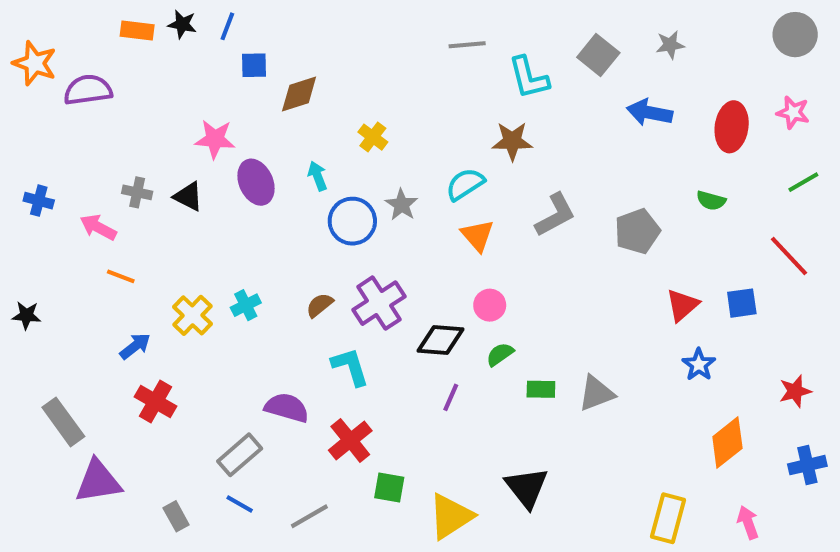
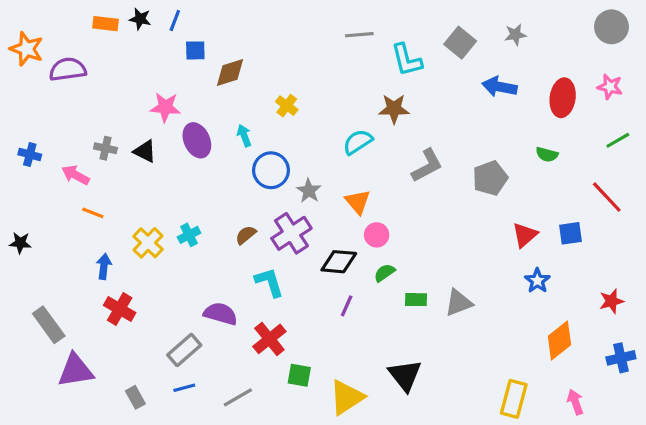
gray star: (402, 205) -> (309, 191), moved
orange triangle: (477, 235) -> (358, 202), moved
blue arrow: (135, 346) -> (104, 266), turned -45
blue line: (240, 504) -> (184, 388), turned -45

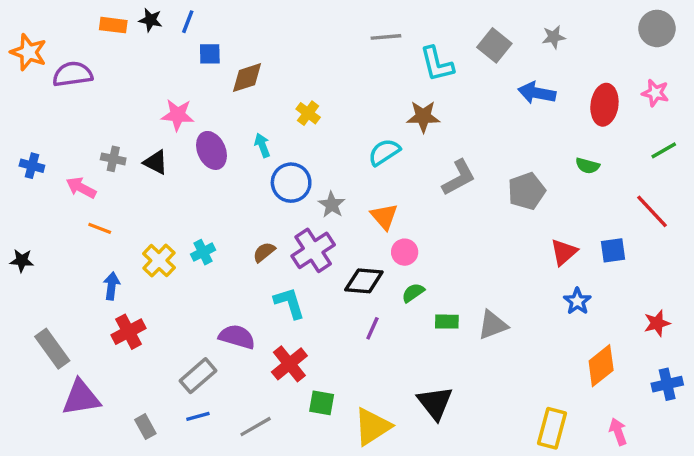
red cross: (120, 309) -> (128, 332), turned 32

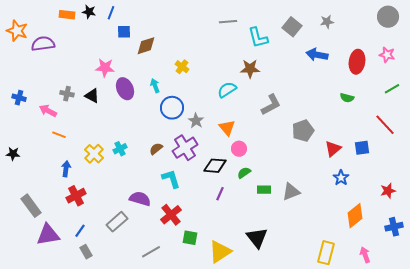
gray pentagon: (527, 191) -> (303, 131), moved
blue line: (198, 416) -> (80, 231), moved, turned -40

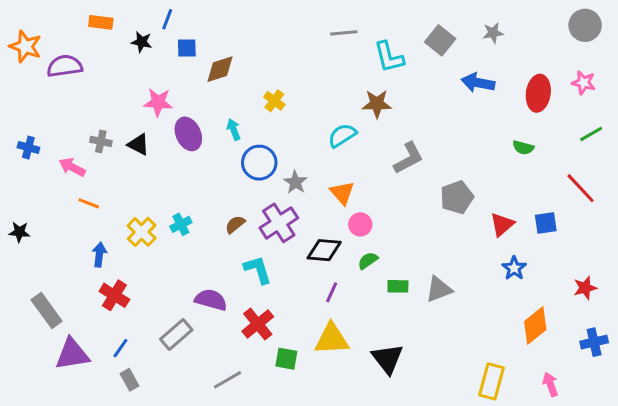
black star: (89, 12) -> (142, 42), moved
red cross: (76, 196) -> (114, 295), turned -30
yellow triangle: (220, 252) -> (332, 339), moved, turned 30

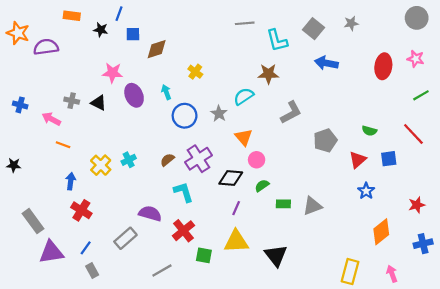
blue arrow: (478, 83) -> (326, 63), moved
green semicircle: (523, 148) -> (369, 131), moved
gray star: (295, 182) -> (219, 114), moved

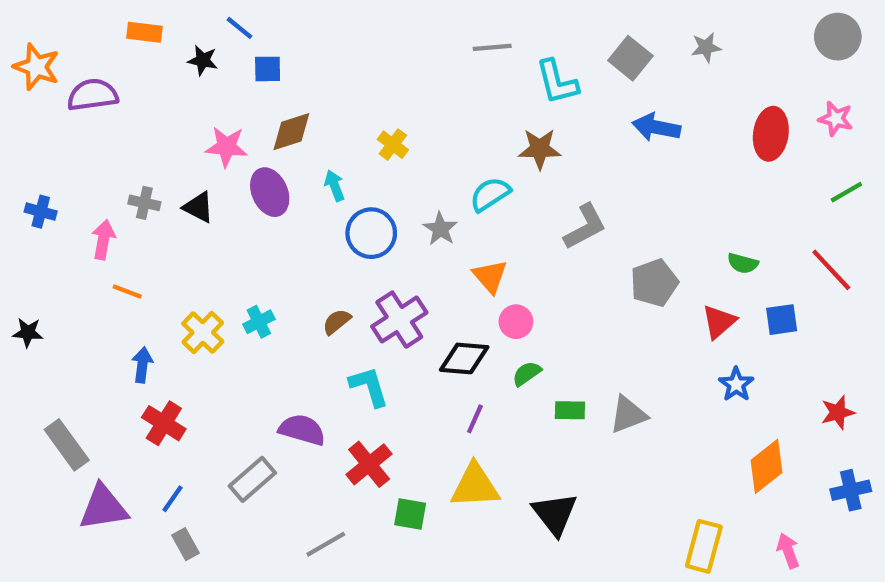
blue line: (119, 14) -> (239, 28), turned -72
brown diamond: (157, 49) -> (291, 132), moved
pink arrow: (51, 119) -> (103, 240), turned 72

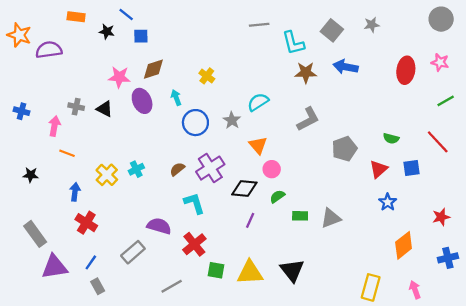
brown star: (540, 149) -> (306, 73), moved
black star: (28, 332) -> (31, 175), moved
yellow triangle: (475, 486) -> (250, 273), moved

